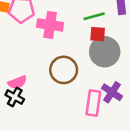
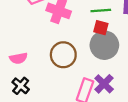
black cross: (15, 97) -> (21, 86), moved

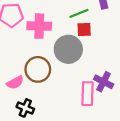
gray circle: (104, 45) -> (68, 49), moved
brown circle: (63, 55) -> (38, 69), moved

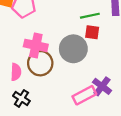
pink cross: (39, 26) -> (36, 45), moved
pink semicircle: (15, 83) -> (16, 72), turned -70
pink rectangle: (87, 94) -> (84, 95), turned 50

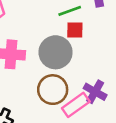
brown circle: (40, 63) -> (53, 90), moved

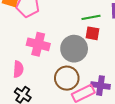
purple cross: (95, 92) -> (100, 86), turned -30

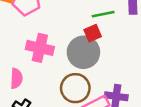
red square: (93, 33) -> (93, 33), moved, turned -32

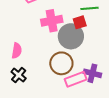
pink cross: (40, 48) -> (52, 21), moved, turned -30

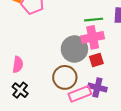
pink cross: (52, 21) -> (93, 37), moved
red square: (80, 22) -> (96, 60), moved

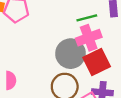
red square: (96, 60) -> (97, 62), size x1.6

